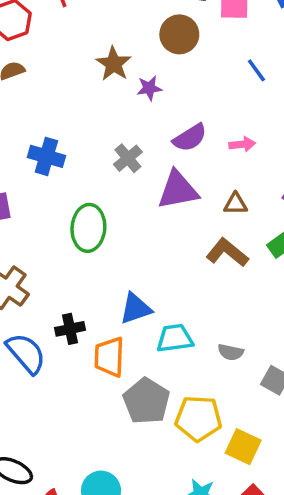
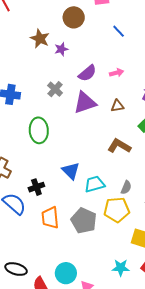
brown L-shape: (227, 253) -> (119, 146), moved
blue triangle: (136, 309) -> (71, 171), turned -48
gray semicircle: (231, 352) -> (126, 187), turned -72
orange trapezoid: (109, 357) -> (50, 218), moved
yellow pentagon: (198, 418) -> (117, 210), moved

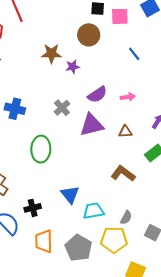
brown star: (40, 39) -> (51, 54), turned -30

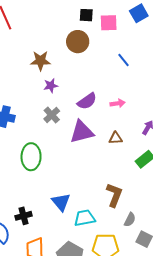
purple star: (73, 67) -> (51, 86), moved
brown L-shape: (123, 174) -> (114, 195), moved, turned 75
gray semicircle: (126, 217) -> (130, 220), moved

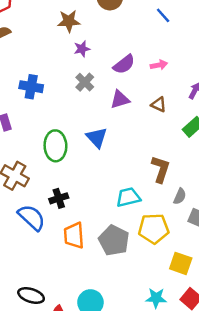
purple triangle: (82, 132) -> (120, 100), size x0.7
brown triangle: (116, 138) -> (159, 105), turned 32
green ellipse: (31, 157) -> (55, 146), moved
blue triangle: (61, 202) -> (97, 137), moved

